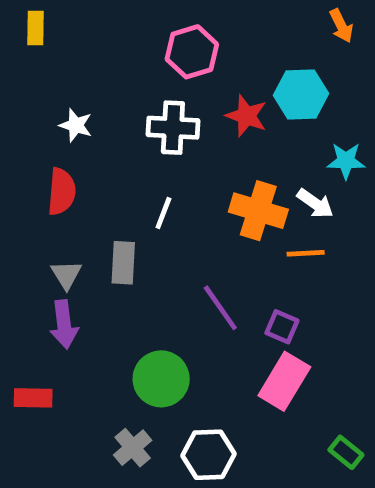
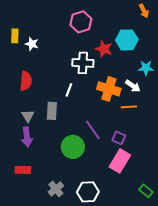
yellow rectangle: (35, 28) -> (15, 36), moved
white star: (76, 125) -> (32, 44), moved
white cross: (173, 128) -> (83, 63), moved
green circle: (161, 379) -> (73, 147), moved
red rectangle: (33, 398) -> (23, 170), moved

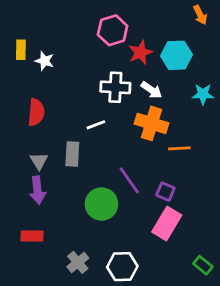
red star: (104, 49) -> (140, 53), moved, turned 30
white arrow: (133, 86) -> (152, 90), moved
white line: (69, 90) -> (96, 125), turned 48

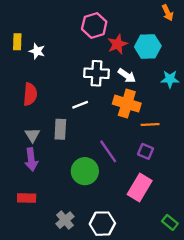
purple square: (165, 192) -> (145, 151), moved

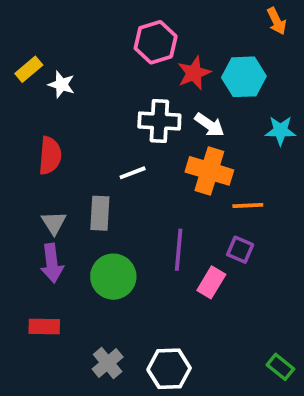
yellow rectangle: (17, 42) -> (29, 69), turned 49
purple line: (108, 151) -> (179, 250), turned 40
green circle: (85, 171) -> (113, 277), moved
pink rectangle: (140, 187) -> (211, 282), moved, size x0.7

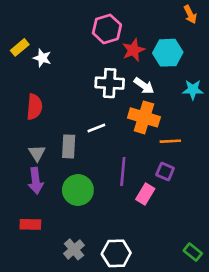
white line: (133, 173) -> (96, 128), moved

